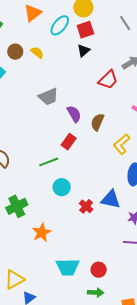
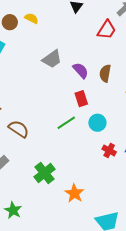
red rectangle: (69, 142) -> (81, 99), turned -42
cyan circle: (62, 187) -> (97, 123), moved
red cross: (86, 206) -> (109, 150), moved

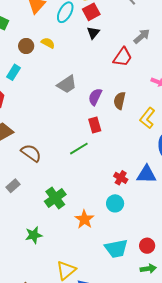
purple semicircle: (81, 70) -> (95, 97), turned -114
cyan circle: (97, 123) -> (115, 203), moved
green star: (13, 210) -> (34, 235), moved, turned 30

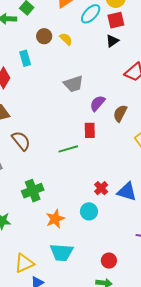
cyan rectangle: (14, 72) -> (25, 58), turned -63
cyan trapezoid: (116, 249) -> (62, 252), moved

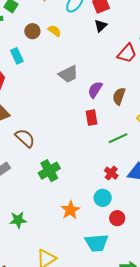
green line: (68, 149) -> (118, 138), moved
green cross: (33, 191) -> (49, 171), moved
cyan trapezoid: (62, 252) -> (97, 243), moved
red circle: (109, 261) -> (117, 218), moved

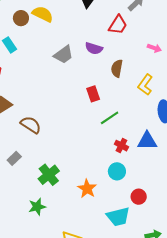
yellow semicircle: (54, 31) -> (43, 14), size x1.5
purple semicircle: (95, 90) -> (94, 48), moved, turned -96
green line: (118, 138) -> (110, 118), moved
green cross: (49, 171) -> (49, 175), moved
red circle: (117, 218) -> (139, 197), moved

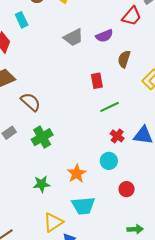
purple semicircle: (94, 48) -> (104, 36), turned -48
green cross: (49, 175) -> (42, 137), moved
green star: (37, 207) -> (42, 184), moved
cyan trapezoid: (118, 217) -> (83, 206), moved

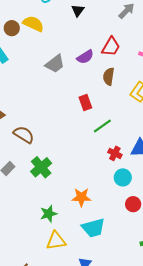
red trapezoid: (132, 16) -> (111, 47), moved
cyan circle: (109, 161) -> (123, 177), moved
orange star: (77, 173) -> (81, 197), turned -30
yellow triangle: (53, 222) -> (56, 241), moved, turned 35

